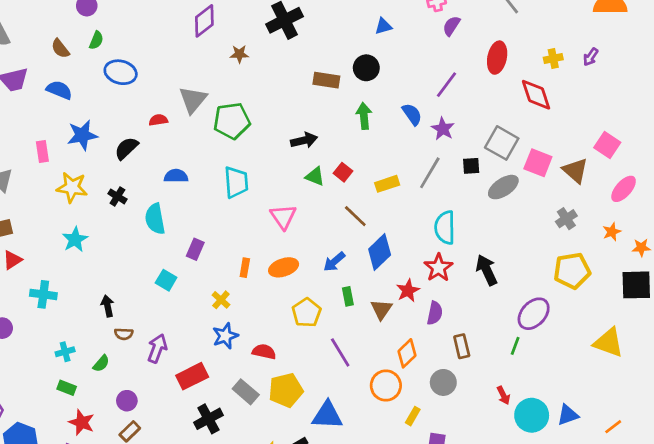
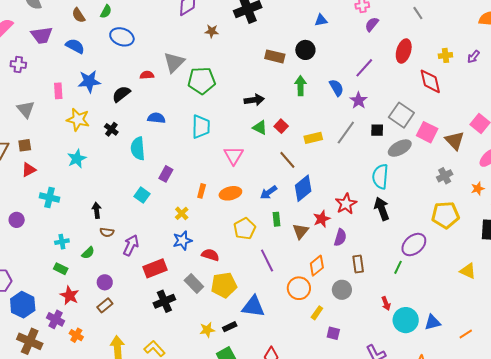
cyan semicircle: (445, 228) -> (380, 177), moved
yellow triangle: (609, 343) -> (468, 271), size x0.7

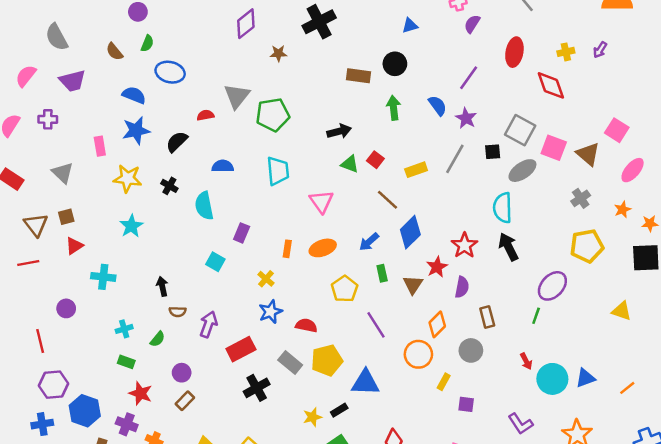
blue semicircle: (75, 46) -> (134, 95), moved

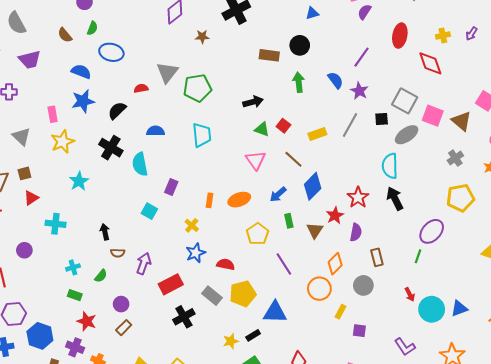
yellow star: (128, 178) -> (63, 142), moved, turned -30
black cross: (169, 186) -> (111, 148), size x1.6
pink triangle: (321, 201) -> (256, 160), moved

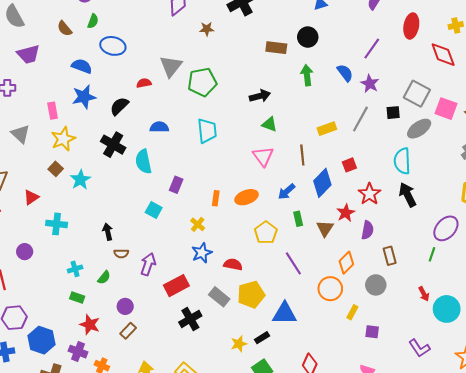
red square: (283, 126) -> (349, 165), moved, turned 32
brown line: (293, 159) -> (302, 155), turned 42
brown square: (24, 173) -> (56, 169), moved, turned -32

